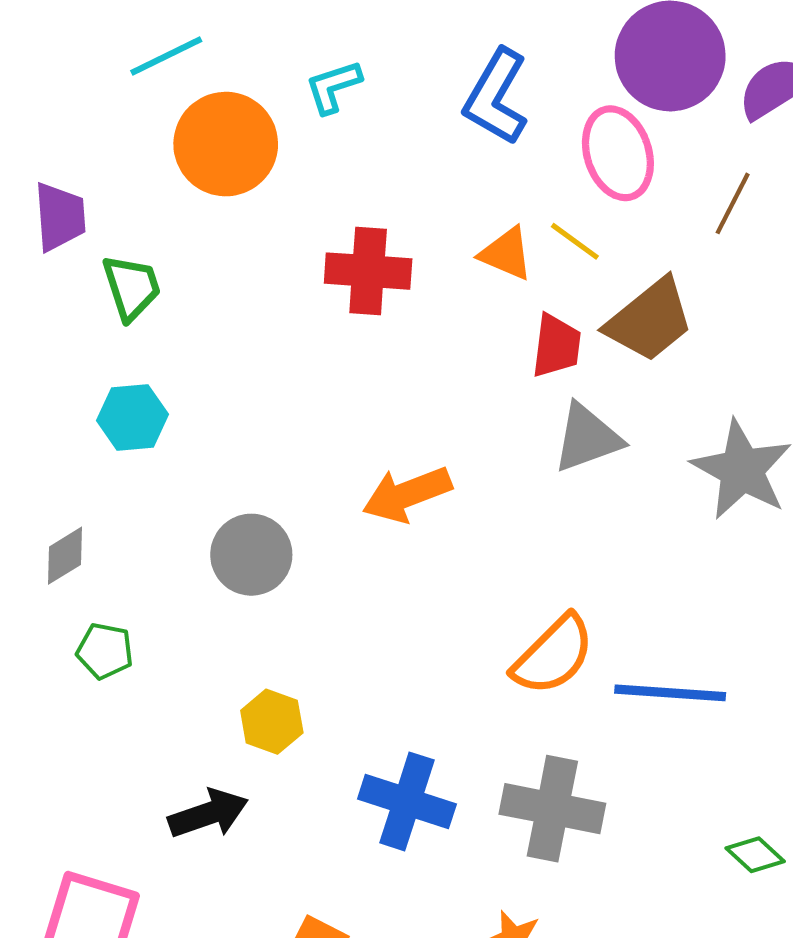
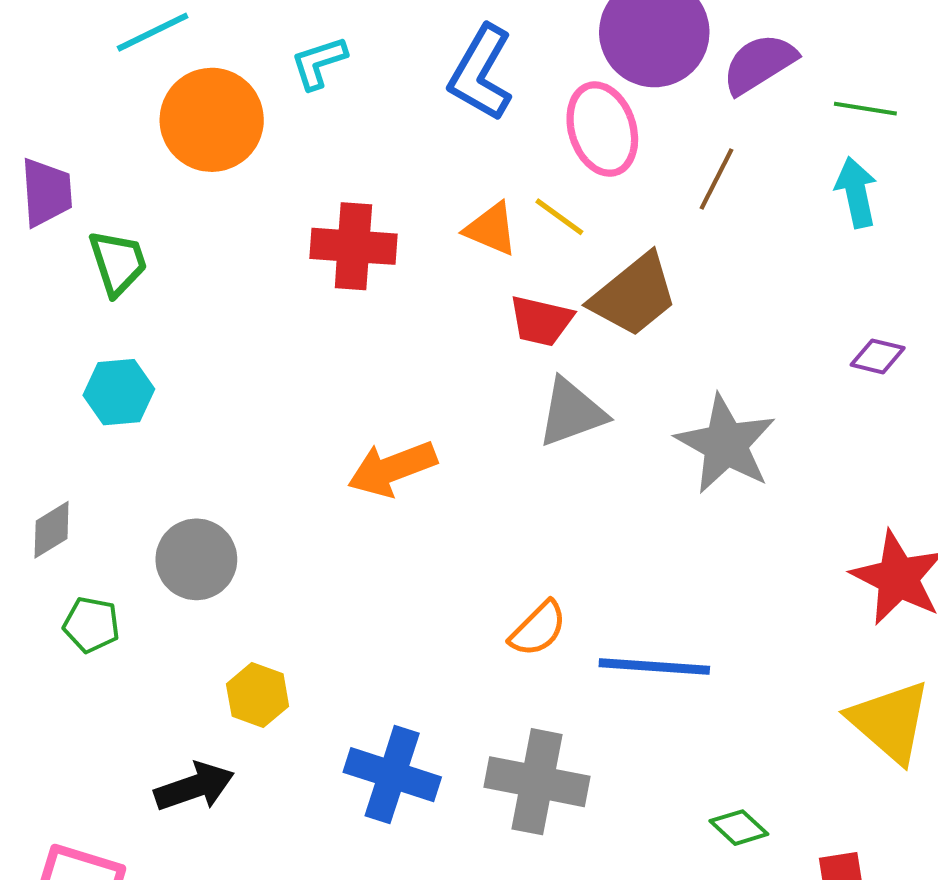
red trapezoid: (556, 346) -> (541, 321), turned 96
gray circle: (251, 555) -> (196, 559), moved
orange semicircle: (553, 655) -> (538, 629), size x0.7

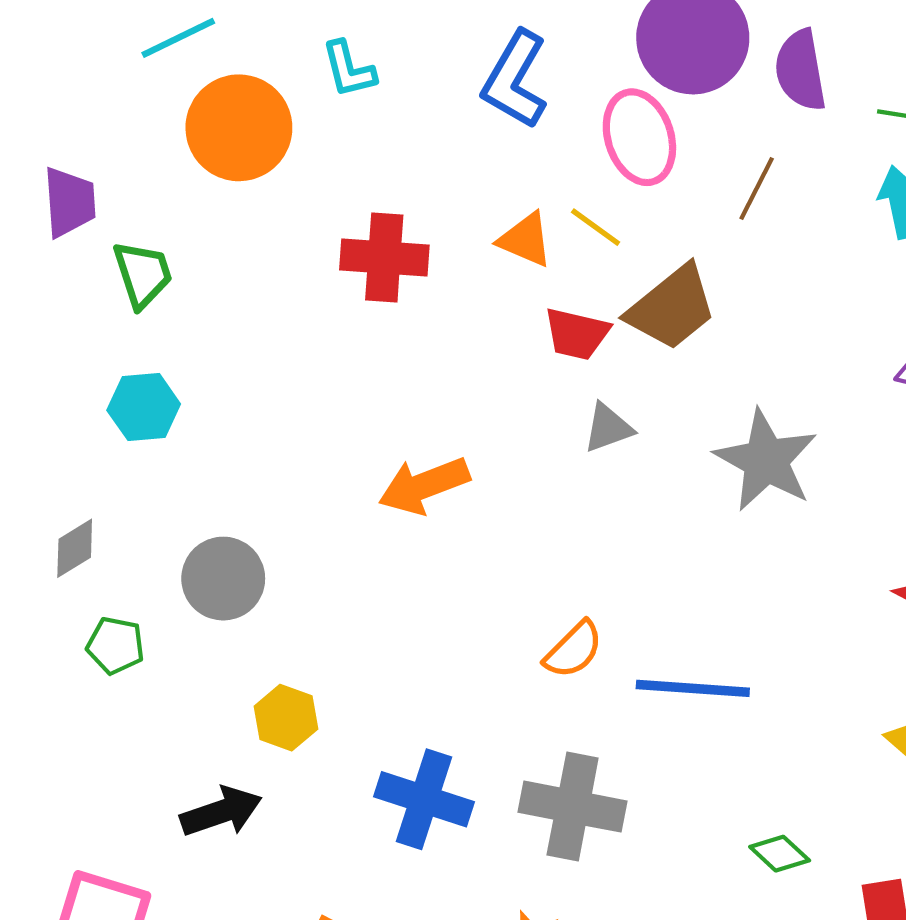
cyan L-shape: (319, 63) -> (349, 69), turned -86
purple semicircle: (759, 64) -> (800, 70), turned -68
gray triangle: (572, 413) -> (608, 428), size x0.7

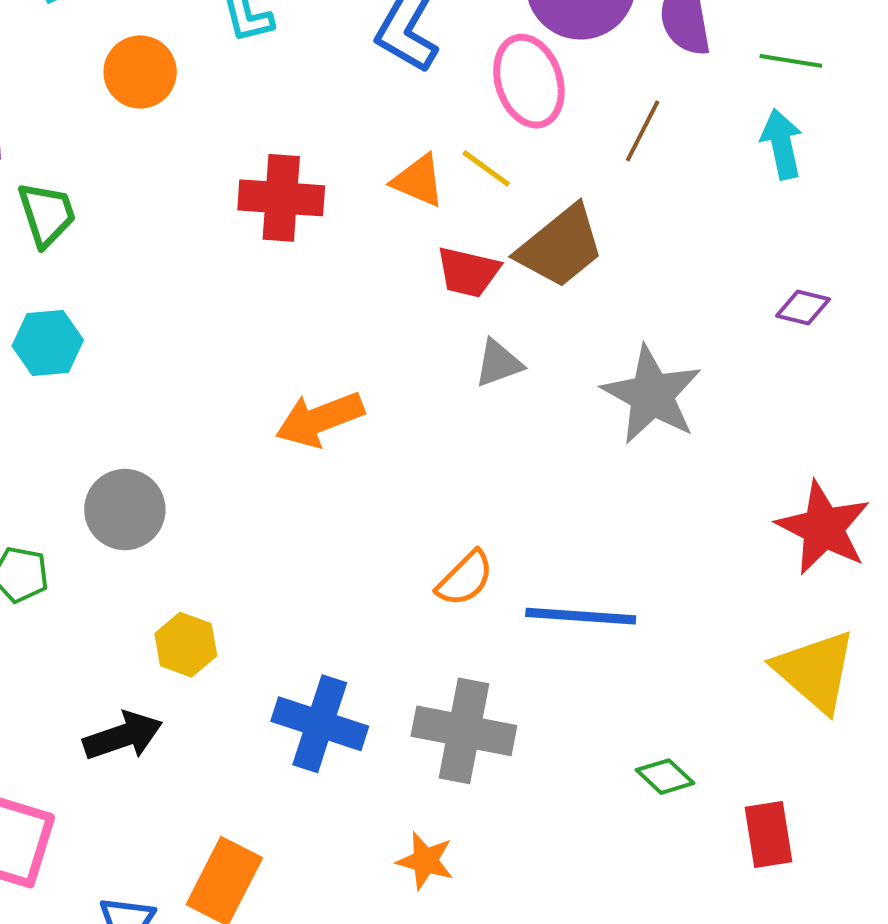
orange circle: (239, 128) -> (140, 72), size x0.7

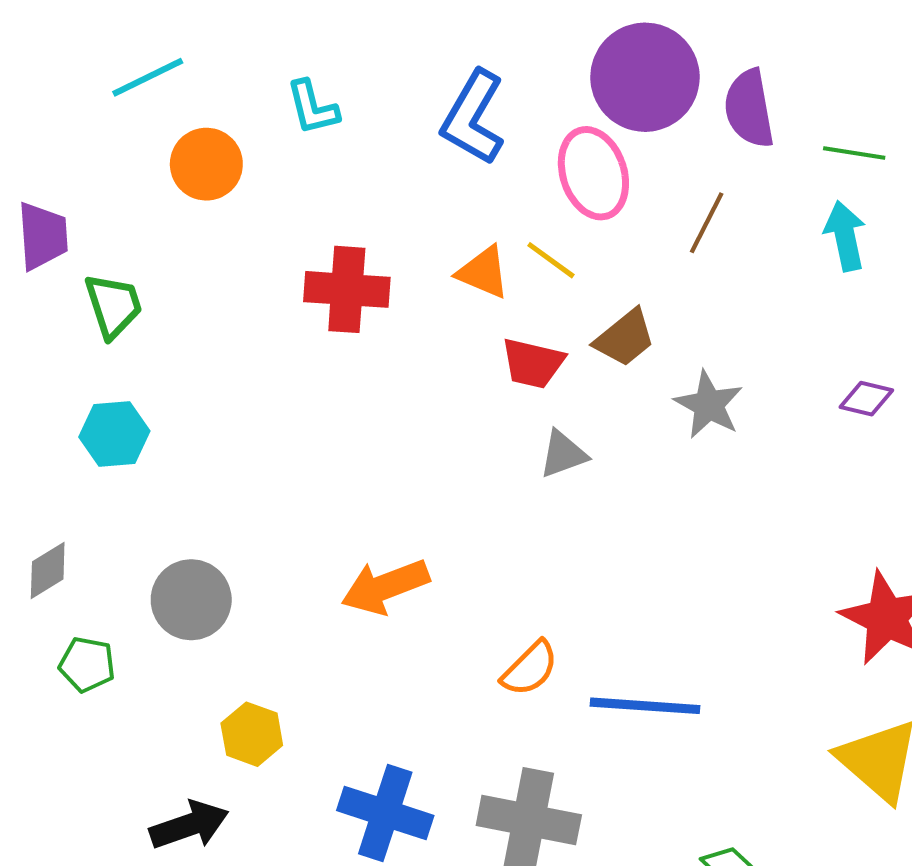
brown trapezoid: (560, 247) -> (625, 338), size x0.7
gray star: (652, 395) -> (709, 405), moved, size x0.7
orange arrow: (320, 419) -> (385, 587), moved

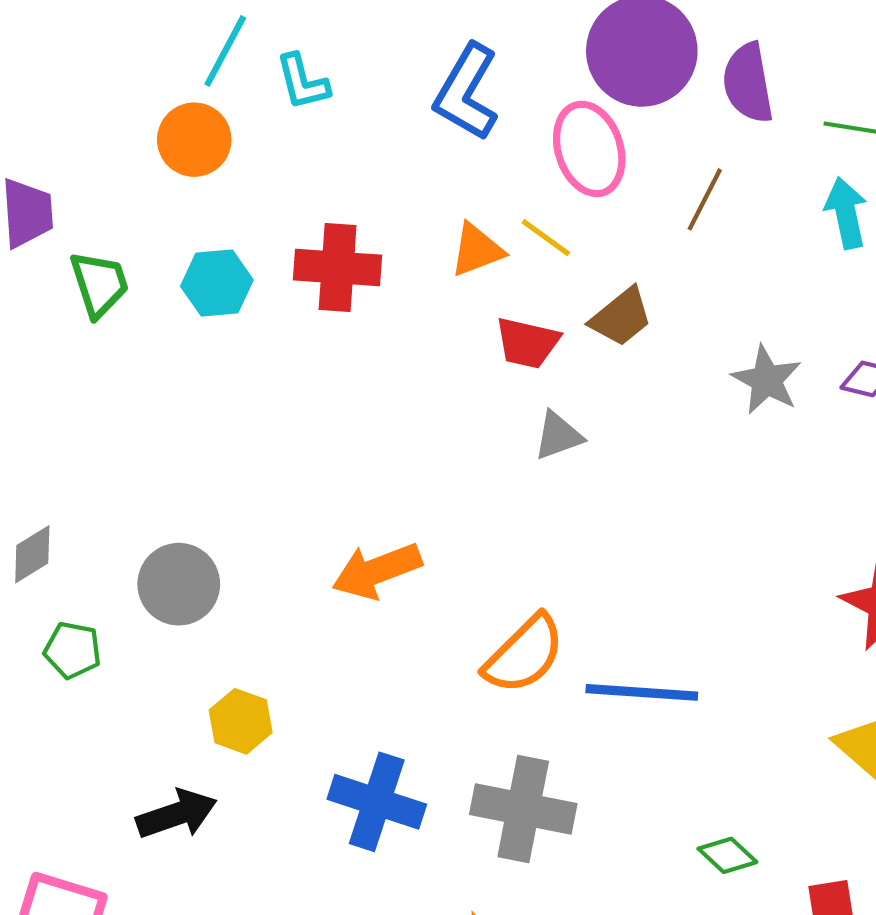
cyan line: (148, 77) -> (225, 51), moved, turned -36
orange triangle: (483, 272) -> (477, 250), turned -44
gray star: (709, 405) -> (767, 380), moved
cyan hexagon: (114, 434) -> (217, 283), moved
orange semicircle: (530, 668) -> (524, 654), size x1.4

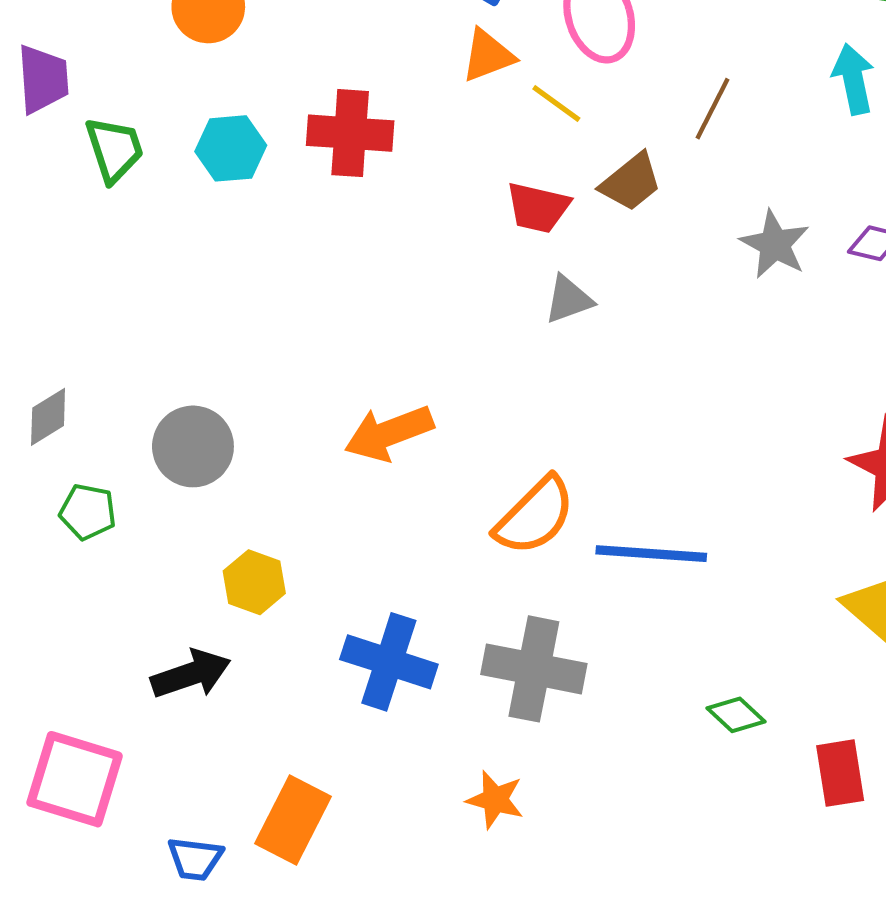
brown line: (705, 199) -> (712, 109), moved
orange triangle: (477, 250) -> (488, 56), moved

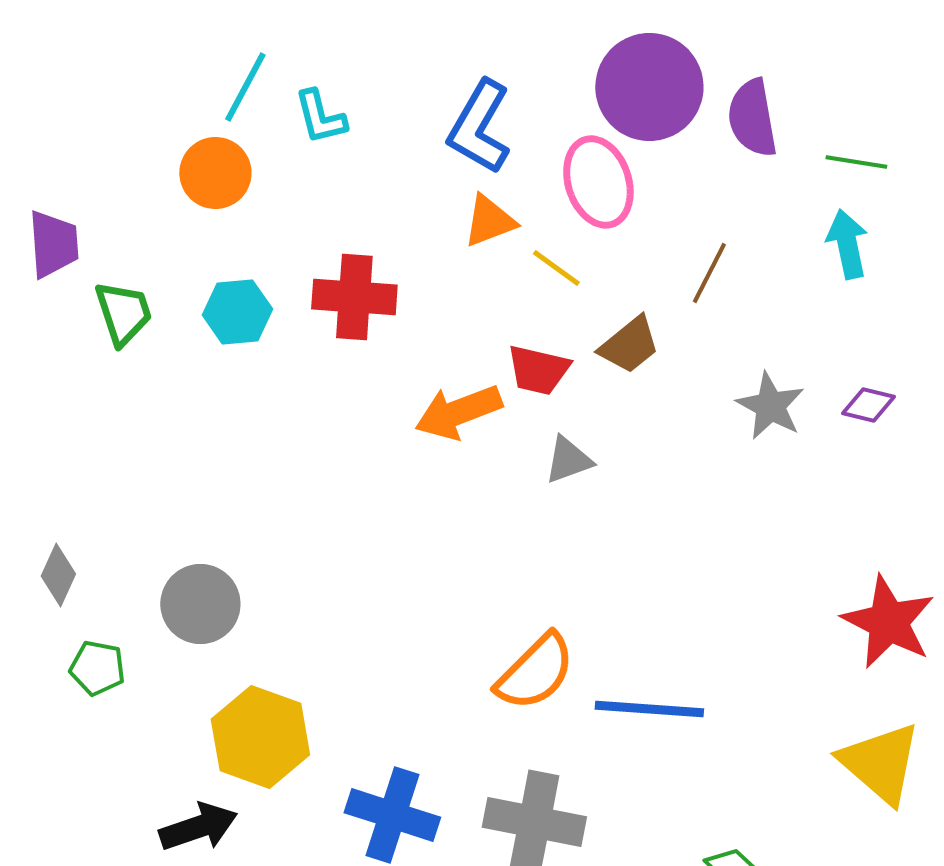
gray diamond: (48, 417) -> (58, 575), turned -34
orange arrow: (389, 433) -> (458, 412), moved
yellow hexagon: (254, 582) -> (260, 737), size x1.6

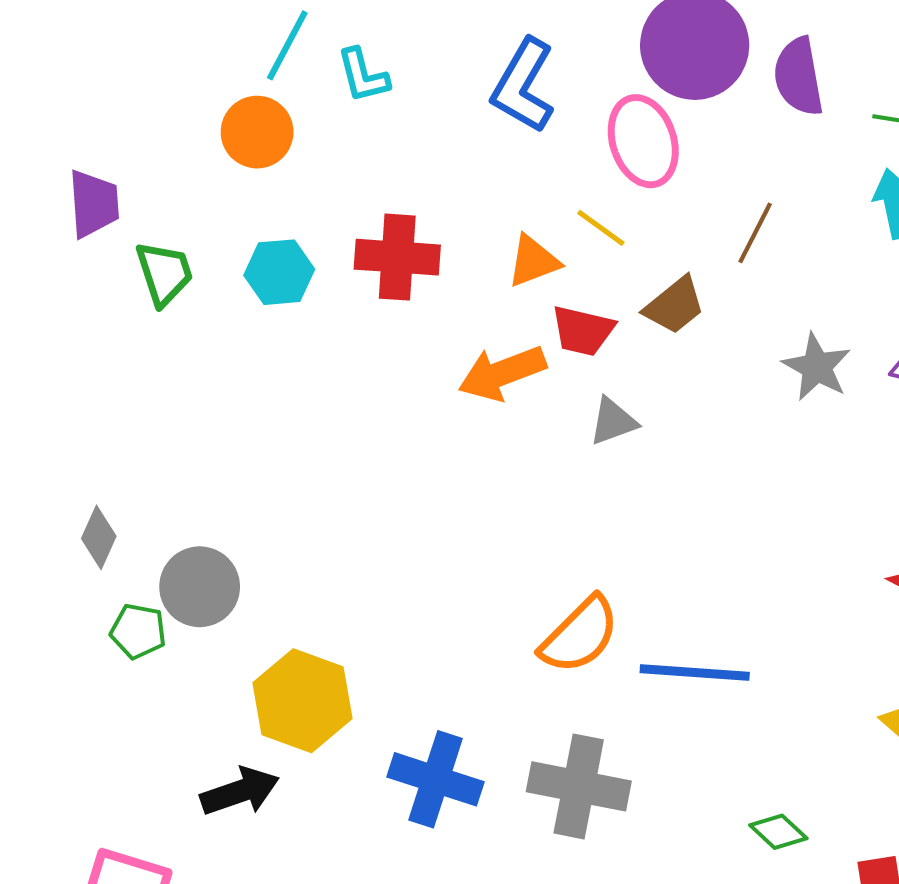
orange triangle: (489, 221) -> (533, 261), moved
gray circle: (200, 604) -> (200, 587), moved

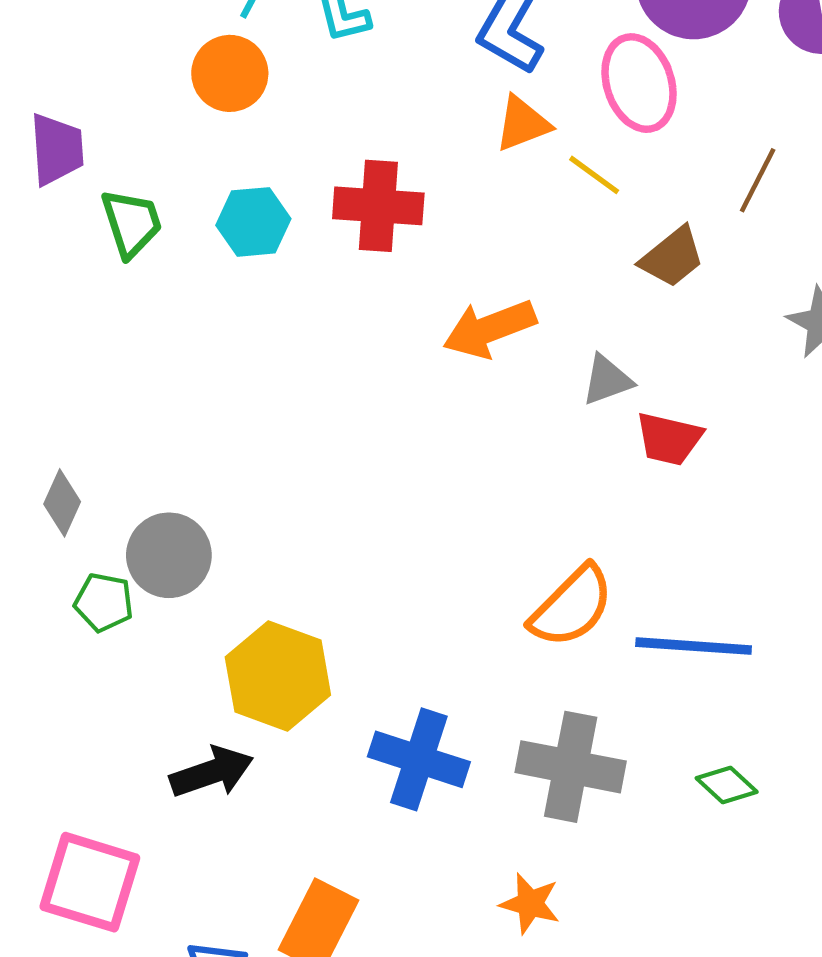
orange triangle: (533, 261) -> (523, 124), moved
red trapezoid: (583, 331) -> (669, 439), moved
green diamond: (778, 832) -> (727, 785), moved

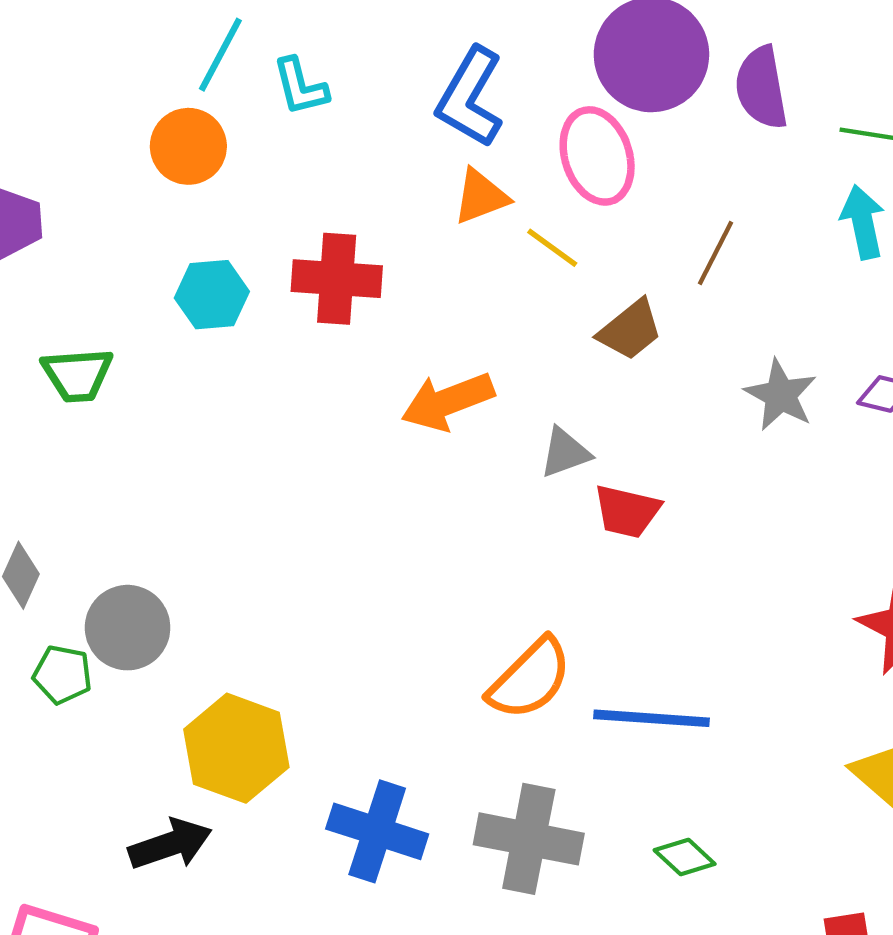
green trapezoid: (132, 223) -> (77, 375), moved, turned 104

